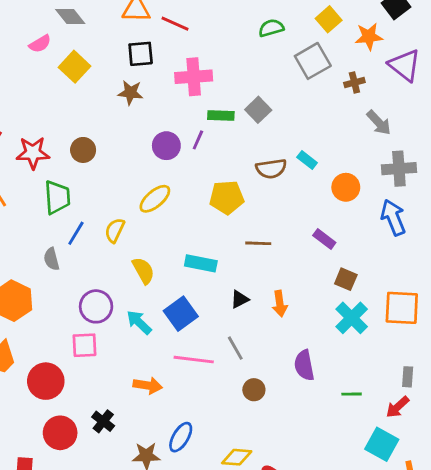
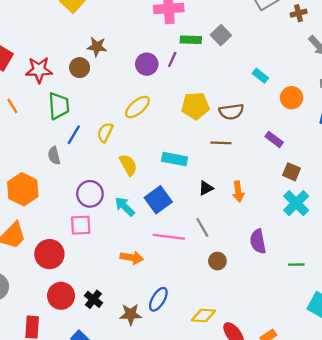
brown star: (130, 93) -> (97, 47), moved
brown semicircle: (271, 169) -> (231, 112), moved
black cross: (103, 421) -> (93, 299), moved

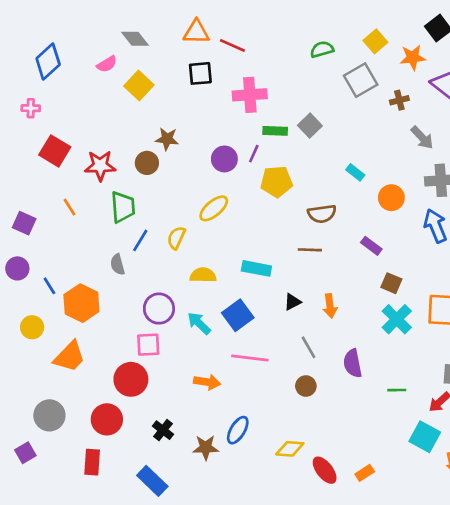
yellow pentagon: (195, 106) -> (276, 182), moved
yellow semicircle: (128, 165) -> (203, 275), turned -60
gray line: (202, 227) -> (309, 347), moved
red circle: (49, 254) -> (131, 379), moved
red circle: (61, 296) -> (107, 419), moved

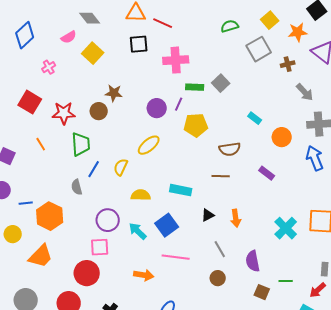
pink cross: (31, 108) -> (49, 67), moved, turned -32
brown square: (391, 283) -> (262, 292), moved
blue line: (49, 286) -> (26, 203), turned -64

